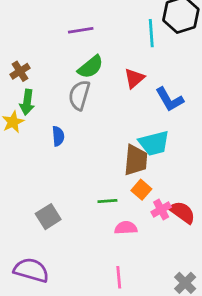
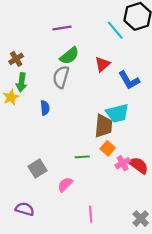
cyan line: (151, 33) -> (115, 30), turned -36
pink semicircle: (126, 228) -> (65, 185), moved, turned -42
purple semicircle: (31, 270) -> (25, 209), size x0.7

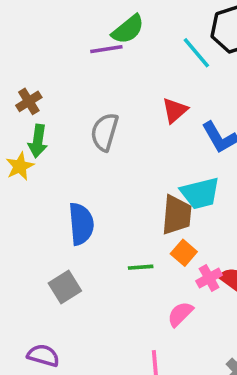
green semicircle: (69, 56) -> (128, 29), moved
blue semicircle: (45, 108) -> (81, 224), moved, size x1.6
pink semicircle: (65, 185) -> (180, 314), moved

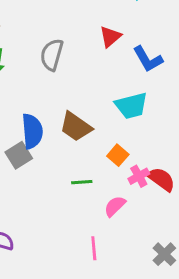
brown trapezoid: (177, 215) -> (76, 127), moved, turned 120
green line: (141, 267) -> (82, 182), moved
gray square: (65, 287) -> (19, 155), moved

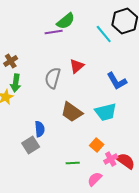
red triangle: (110, 37) -> (77, 66), moved
brown trapezoid: (76, 127) -> (72, 112), moved
blue semicircle: (32, 131) -> (40, 129), size x0.7

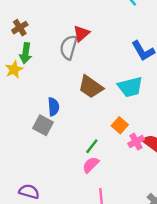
red triangle: (77, 66) -> (81, 33), moved
gray square: (31, 145) -> (43, 125), turned -30
green line: (73, 163) -> (92, 146), turned -48
pink semicircle: (95, 179) -> (91, 165), moved

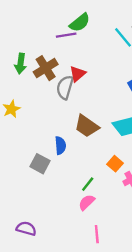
brown cross: (20, 28) -> (46, 68), moved, size x1.5
green arrow: (26, 53) -> (21, 64), moved
blue semicircle: (53, 107) -> (60, 145), moved

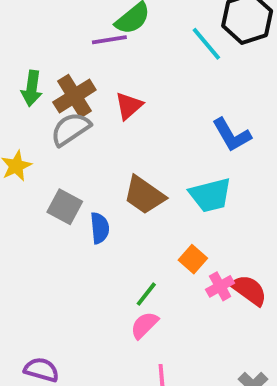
gray semicircle: (65, 87) -> (71, 129), moved, turned 40
gray square: (40, 164) -> (65, 207), moved

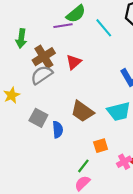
cyan line: (206, 44) -> (104, 28), moved
green arrow: (32, 88) -> (21, 38), moved
orange square: (193, 259) -> (101, 146), moved, turned 32

